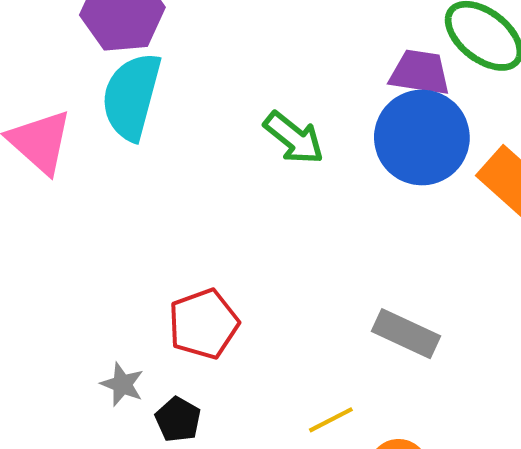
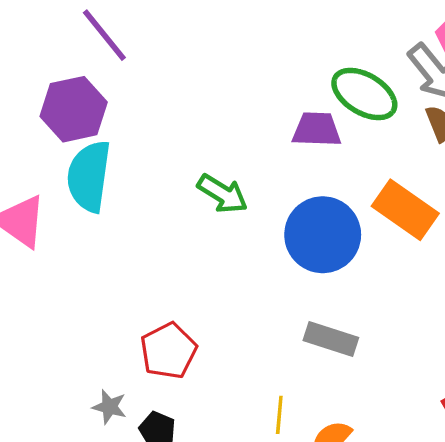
blue circle: (422, 138) -> (323, 235), moved
yellow line: (331, 420) -> (279, 415), turned -51

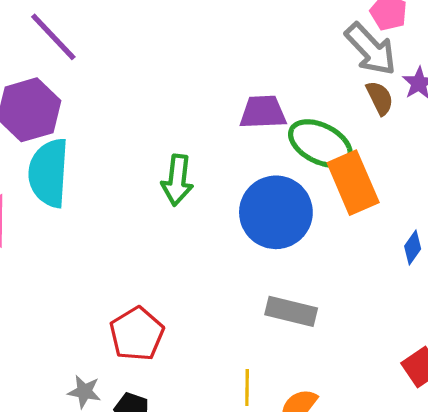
green ellipse: (364, 94) -> (320, 144), moved
green arrow: (222, 194) -> (177, 180), turned 69
orange rectangle: (405, 210) -> (353, 183), turned 36

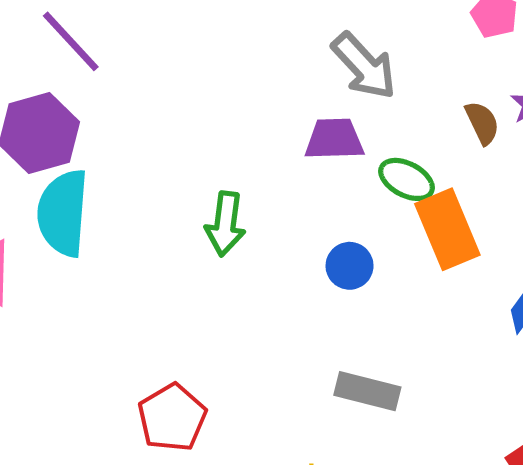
gray arrow: (371, 49) -> (364, 66), moved
green ellipse: (320, 144) -> (407, 179), size x0.7
blue circle: (276, 212) -> (350, 266), size x0.5

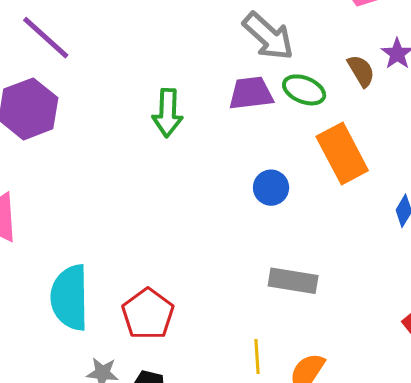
green ellipse: (407, 179) -> (304, 90), moved
cyan semicircle: (63, 213) -> (70, 298), moved
green arrow: (225, 224) -> (168, 113), moved

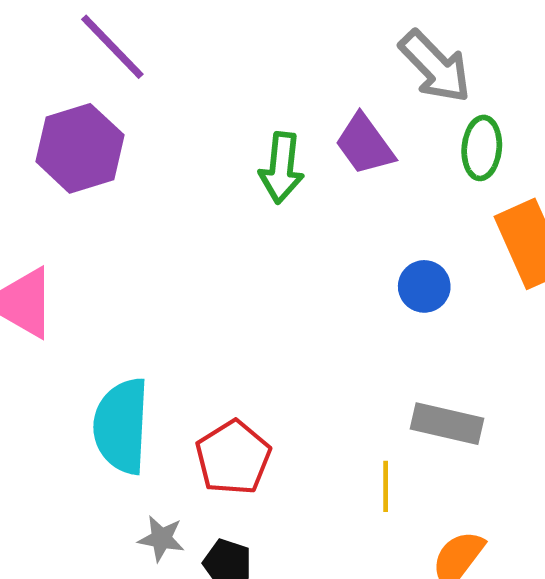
green ellipse: (304, 90) -> (482, 148), turned 69
purple trapezoid: (251, 93) -> (365, 144), moved, turned -123
yellow line: (257, 357) -> (386, 486), moved

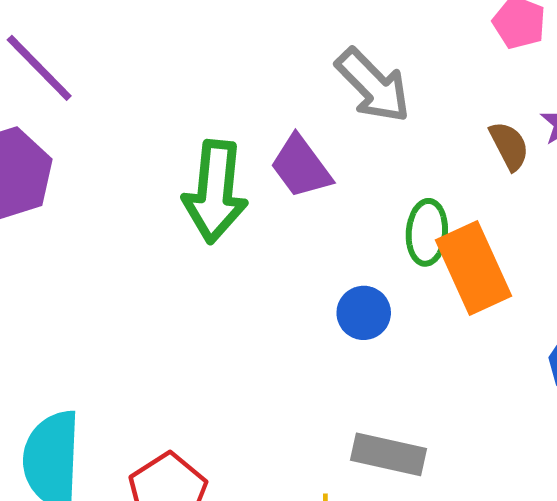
green ellipse: (482, 148) -> (427, 232), moved
green arrow: (282, 168) -> (215, 192), size x1.4

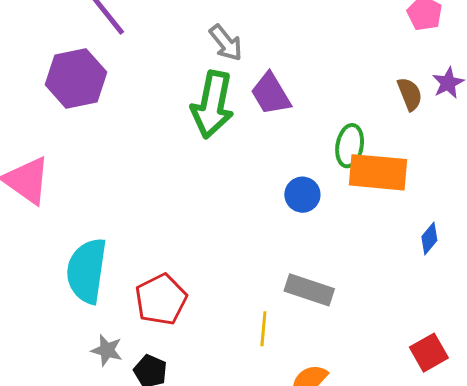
gray arrow: (373, 85) -> (226, 43), moved, size x0.7
orange rectangle: (473, 268) -> (378, 172), turned -66

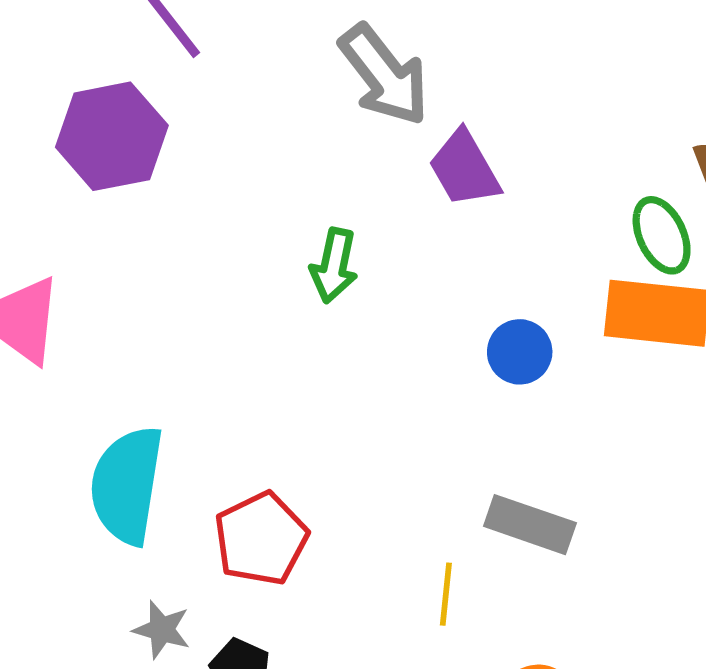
gray arrow: (226, 43) -> (384, 75), size x1.5
green arrow: (212, 105) -> (334, 266), moved, size x0.6
green ellipse: (350, 146) -> (662, 235), moved, turned -36

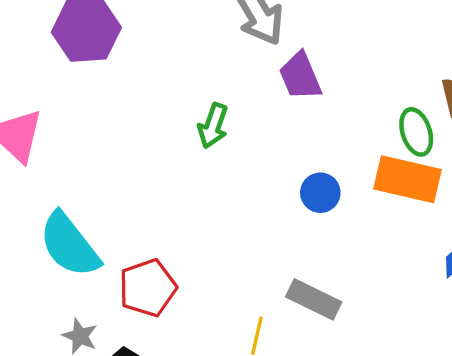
cyan semicircle: (127, 485) -> (69, 245), turned -54

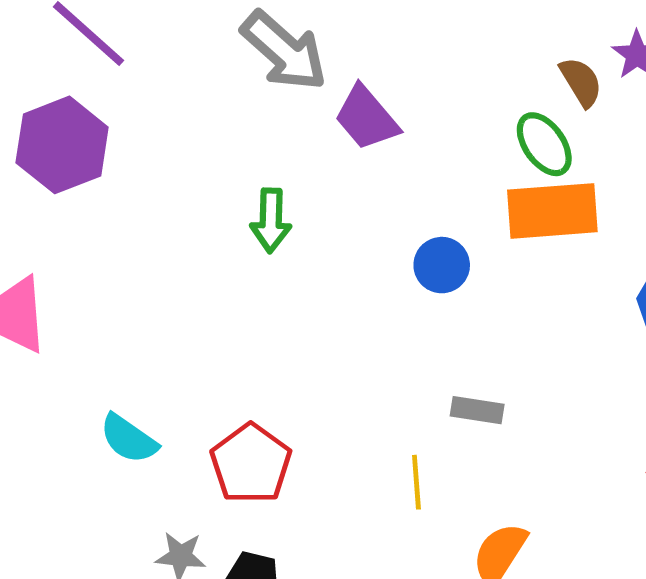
cyan semicircle: (69, 245) -> (129, 439), size x0.6
gray rectangle: (314, 299) -> (477, 410), size x0.7

